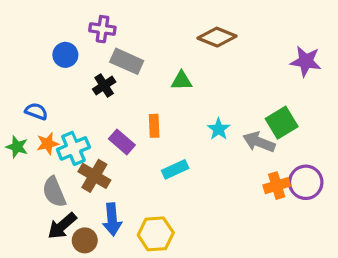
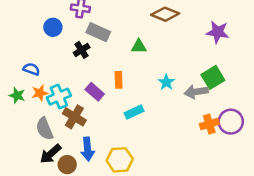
purple star: (306, 61) -> (218, 32), moved
gray arrow: (259, 142) -> (196, 92), turned -30

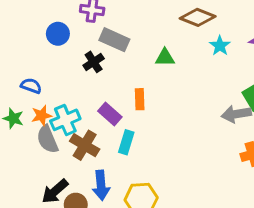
cyan star: (166, 82) -> (220, 46), moved
cyan rectangle: (134, 112) -> (126, 142), moved, turned -48
gray semicircle: (45, 129) -> (47, 139), moved

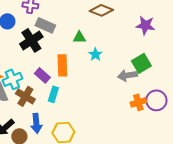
cyan star: (220, 46) -> (95, 54), moved
black cross: (94, 62) -> (31, 40), size x1.6
orange rectangle: (140, 99) -> (62, 65), size x1.5

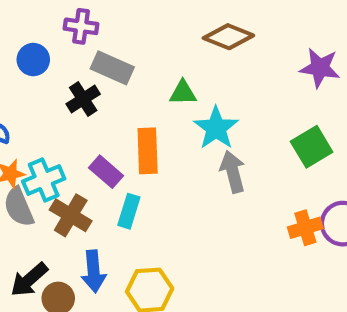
black cross: (31, 40) -> (83, 99), size x0.7
cyan star: (95, 54) -> (216, 128), size x1.5
gray arrow: (127, 75) -> (233, 172), moved, turned 84

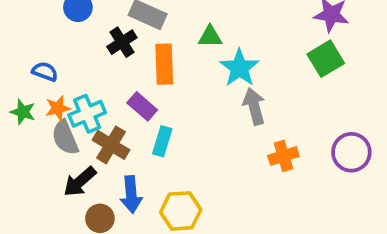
green square: (312, 147) -> (326, 59), moved
orange rectangle: (148, 151) -> (164, 64), moved
orange cross: (305, 228) -> (283, 156), moved
black arrow: (29, 280) -> (80, 182), moved

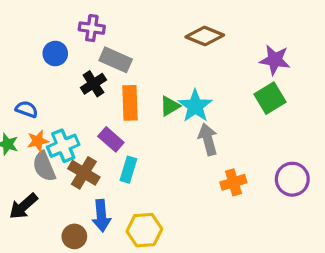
green triangle: (210, 37) -> (170, 106), moved, turned -30
black arrow: (80, 182) -> (23, 206), moved

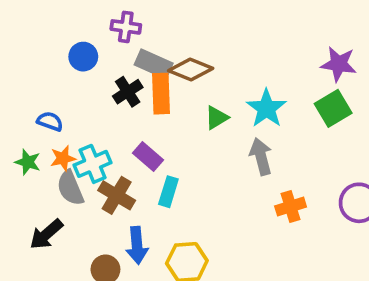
brown diamond: (205, 36) -> (191, 70), moved
orange rectangle: (130, 103) -> (161, 94), moved
cyan star: (195, 106) -> (266, 108), moved

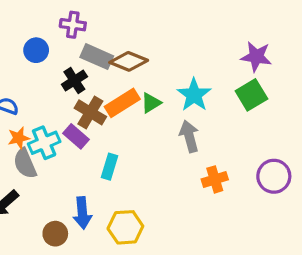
orange rectangle: (161, 94) -> (122, 103), moved, turned 60
purple rectangle: (148, 157) -> (76, 136), moved
brown cross: (117, 195) -> (90, 112), moved

